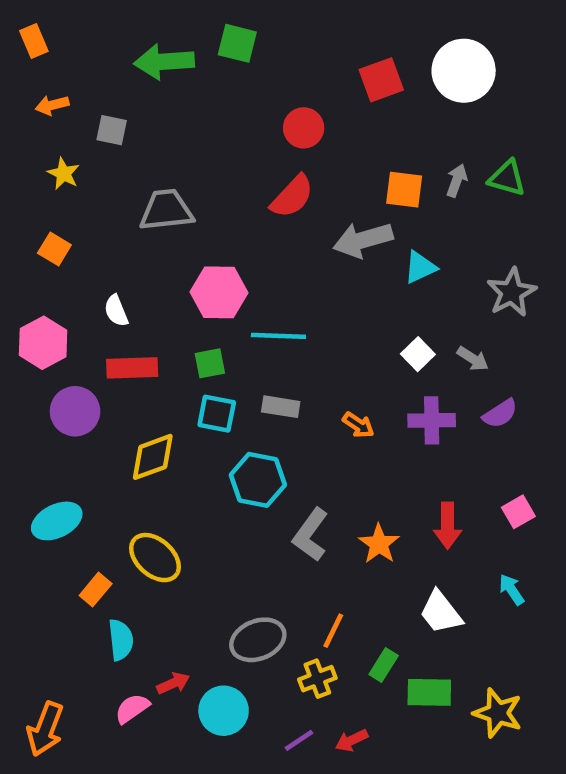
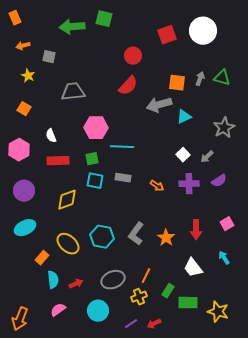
gray arrow: (473, 359) -> (207, 157), turned 104
purple circle: (75, 411) -> (24, 191), moved
cyan hexagon: (258, 480) -> (102, 237), moved
red arrow: (173, 683) -> (76, 284), moved

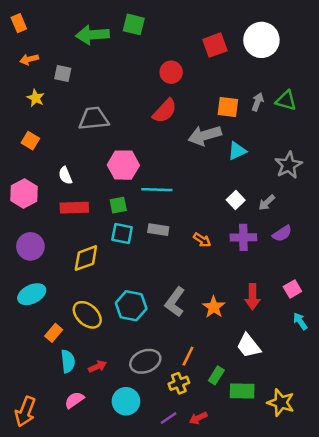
cyan arrow: (224, 258) -> (300, 321), moved

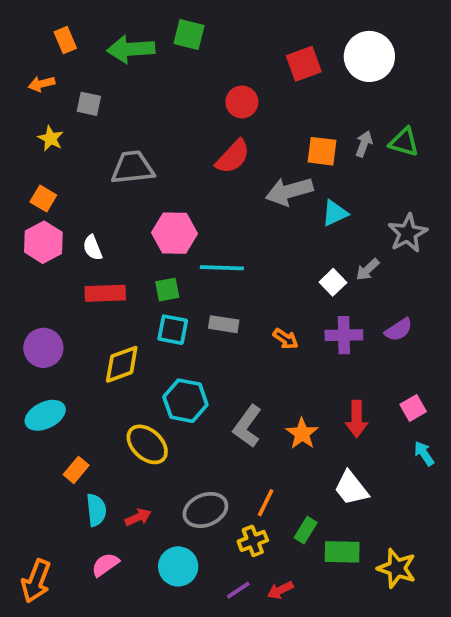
orange rectangle: (19, 23) -> (65, 40), moved
pink hexagon: (24, 193) -> (43, 242), moved
gray arrow: (267, 203) -> (368, 270), moved
cyan hexagon: (131, 306) -> (185, 401), moved
yellow ellipse: (87, 315) -> (147, 444), moved

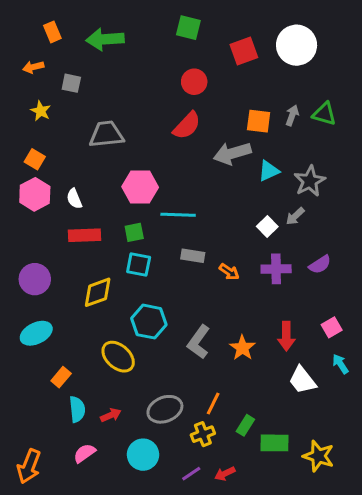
green square: (189, 35) -> (188, 28), moved
gray star: (408, 233) -> (310, 181), moved
gray rectangle: (224, 324) -> (193, 256), moved
white trapezoid: (351, 488) -> (302, 380), moved

